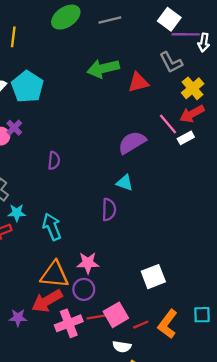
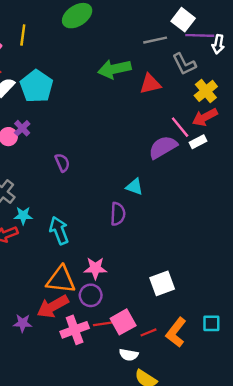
gray line: (110, 20) -> (155, 40), moved
purple semicircle: (132, 142) -> (163, 147), moved
purple semicircle: (54, 161) -> (62, 163), turned -30

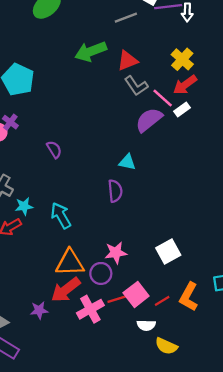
gray L-shape: (184, 64) -> (136, 86), moved
pink star: (95, 268) -> (116, 253), moved

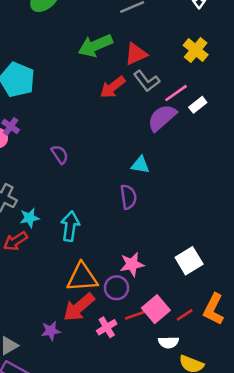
red arrow: (185, 85) -> (113, 87), moved
pink line: (163, 98) -> (176, 93), turned -75
cyan arrow: (61, 215) -> (70, 226), turned 40
pink cross: (90, 309) -> (107, 327), size x0.7

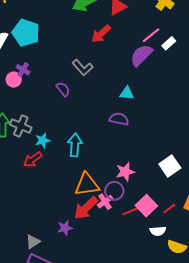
gray L-shape: (147, 81) -> (83, 67), moved
purple semicircle: (128, 197) -> (119, 119), turned -66
pink cross: (107, 327) -> (105, 202), moved

